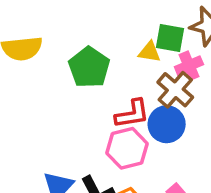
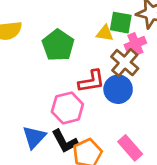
pink hexagon: (127, 148) -> (67, 108), moved

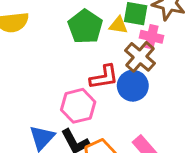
pink cross: (135, 44) -> (152, 37), turned 36
green pentagon: (58, 45) -> (85, 27), moved

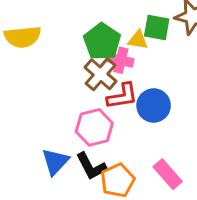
pink cross: (152, 37) -> (121, 60), moved
brown cross: (140, 57) -> (101, 74), moved

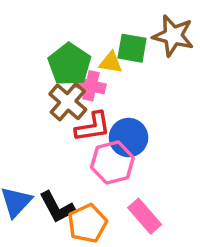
pink hexagon: (94, 127) -> (112, 163), moved

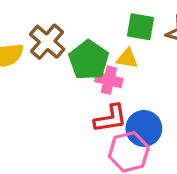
green square: (132, 48) -> (141, 27), moved
brown cross: (68, 102) -> (47, 42), moved

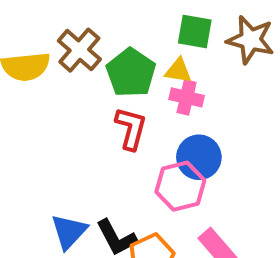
pink cross: (109, 80) -> (187, 97), moved
red L-shape: (110, 118) -> (131, 128), moved, turned -66

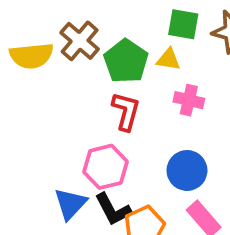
pink cross: (187, 97) -> (189, 100), moved
blue circle: (199, 157) -> (187, 170), moved
pink hexagon: (180, 186) -> (106, 167), moved

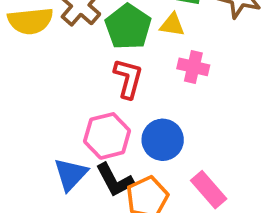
blue circle: (187, 170) -> (163, 140), moved

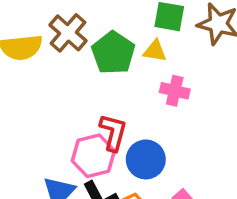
red L-shape: (128, 78) -> (113, 132), moved

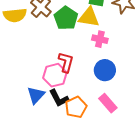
yellow triangle: (155, 51) -> (89, 17), size x1.6
blue circle: (146, 159) -> (105, 70), moved

